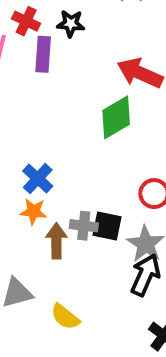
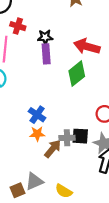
black star: (71, 24) -> (45, 37), moved
purple rectangle: (43, 54) -> (46, 54), moved
brown arrow: (56, 241) -> (53, 149), turned 48

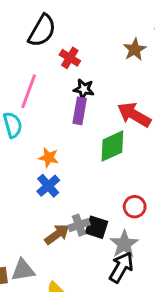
red cross: (18, 26) -> (70, 58), moved
orange star: (37, 134) -> (49, 158), moved
gray cross: (67, 138) -> (79, 225), turned -32

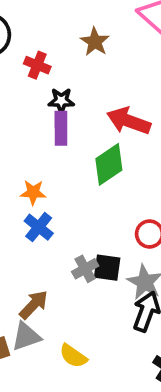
brown star: (135, 49) -> (95, 42), moved
brown arrow: (57, 234) -> (34, 305), moved

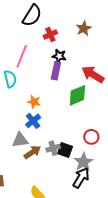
red cross: (37, 65) -> (50, 35), turned 32
brown arrow: (34, 305) -> (32, 152), moved
gray triangle: (26, 336) -> (20, 140), moved

